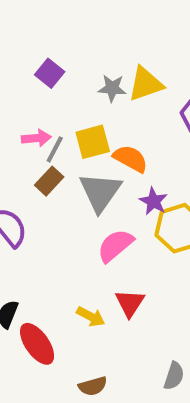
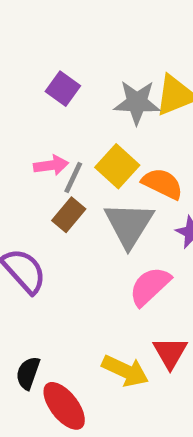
gray star: (112, 88) -> (137, 102), size x1.4
yellow square: (93, 142) -> (117, 166), turned -30
yellow arrow: (91, 317) -> (125, 371), size x1.4

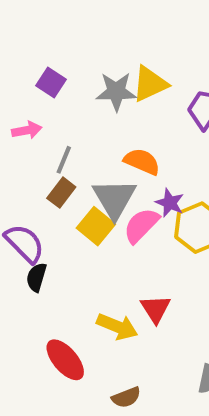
pink arrow: (51, 165) -> (27, 130), moved
yellow square: (117, 166) -> (96, 226), moved
pink semicircle: (150, 286) -> (141, 225), moved
black semicircle: (28, 373) -> (36, 277), moved

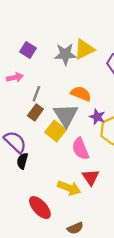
pink semicircle: (141, 225) -> (80, 149), moved, turned -65

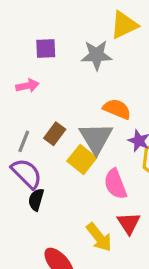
yellow triangle: (84, 49) -> (124, 25), moved
purple square: (28, 50) -> (46, 49), turned -35
gray line: (36, 94) -> (24, 141), moved
yellow arrow: (69, 188) -> (99, 237), turned 30

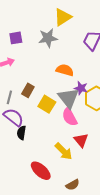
gray triangle: (96, 138) -> (68, 98), moved

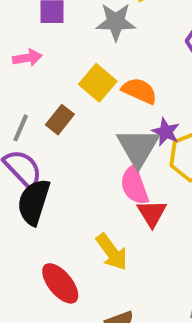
yellow square: (47, 104) -> (98, 83), moved
black semicircle: (21, 133) -> (34, 202), size x1.6
red triangle: (81, 140) -> (152, 213), moved

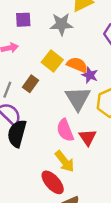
purple star: (166, 132) -> (90, 75), moved
pink semicircle: (134, 185) -> (65, 130), moved
red ellipse: (60, 283) -> (53, 182), moved

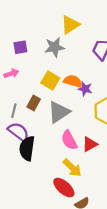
gray triangle: (78, 98) -> (59, 112), moved, turned 35
red triangle: (88, 137) -> (90, 144), turned 42

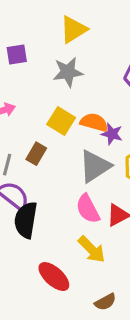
yellow triangle: (70, 25) -> (73, 29), moved
purple square: (20, 47) -> (17, 54), moved
gray triangle: (59, 112) -> (95, 166), moved
red ellipse: (64, 188) -> (54, 276), moved

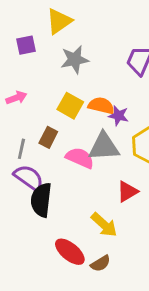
yellow triangle: (73, 29) -> (59, 21), moved
gray triangle: (95, 166) -> (104, 147), turned 32
pink semicircle: (88, 209) -> (80, 158), moved, turned 144
brown semicircle: (105, 302) -> (101, 263), moved

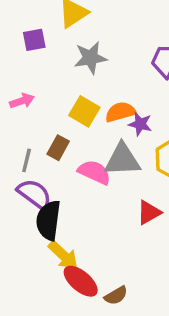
orange semicircle: (101, 106) -> (120, 112), turned -30
yellow arrow: (104, 225) -> (63, 255), moved

